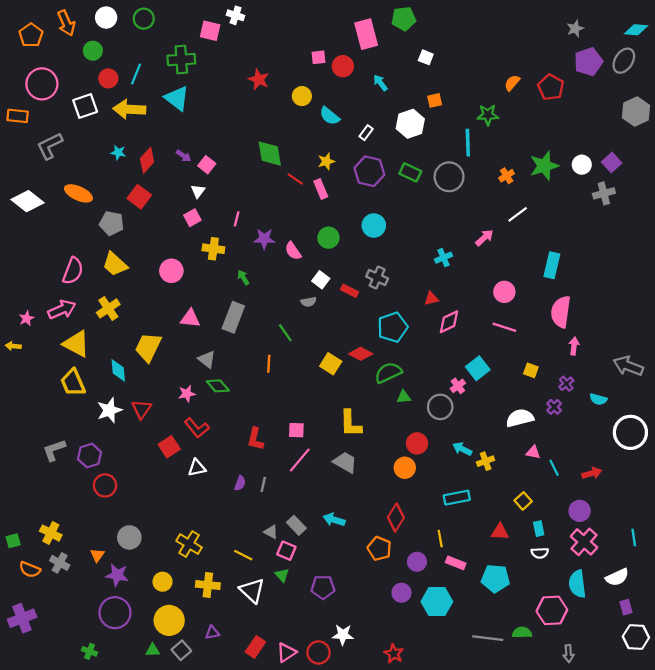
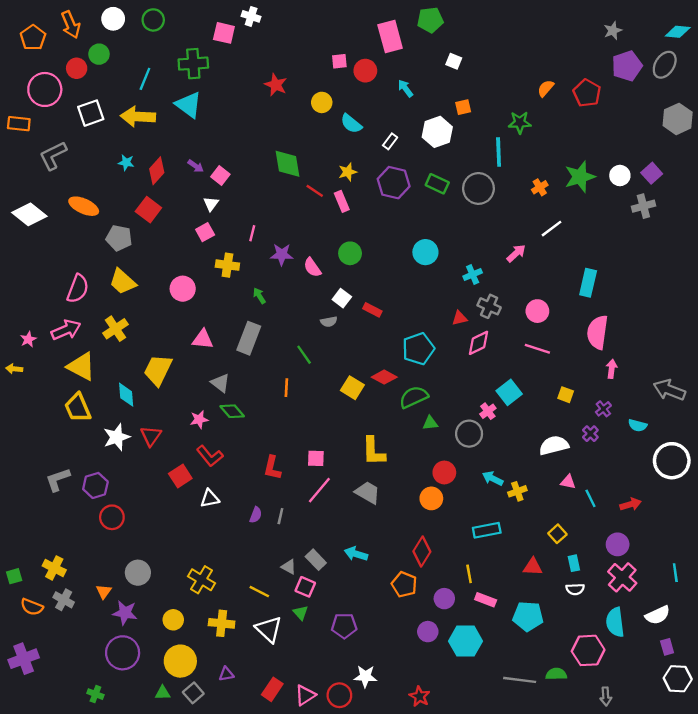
red circle: (108, 78) -> (77, 68), moved
cyan circle: (374, 225) -> (425, 252), moved
gray cross: (377, 277) -> (489, 306), moved

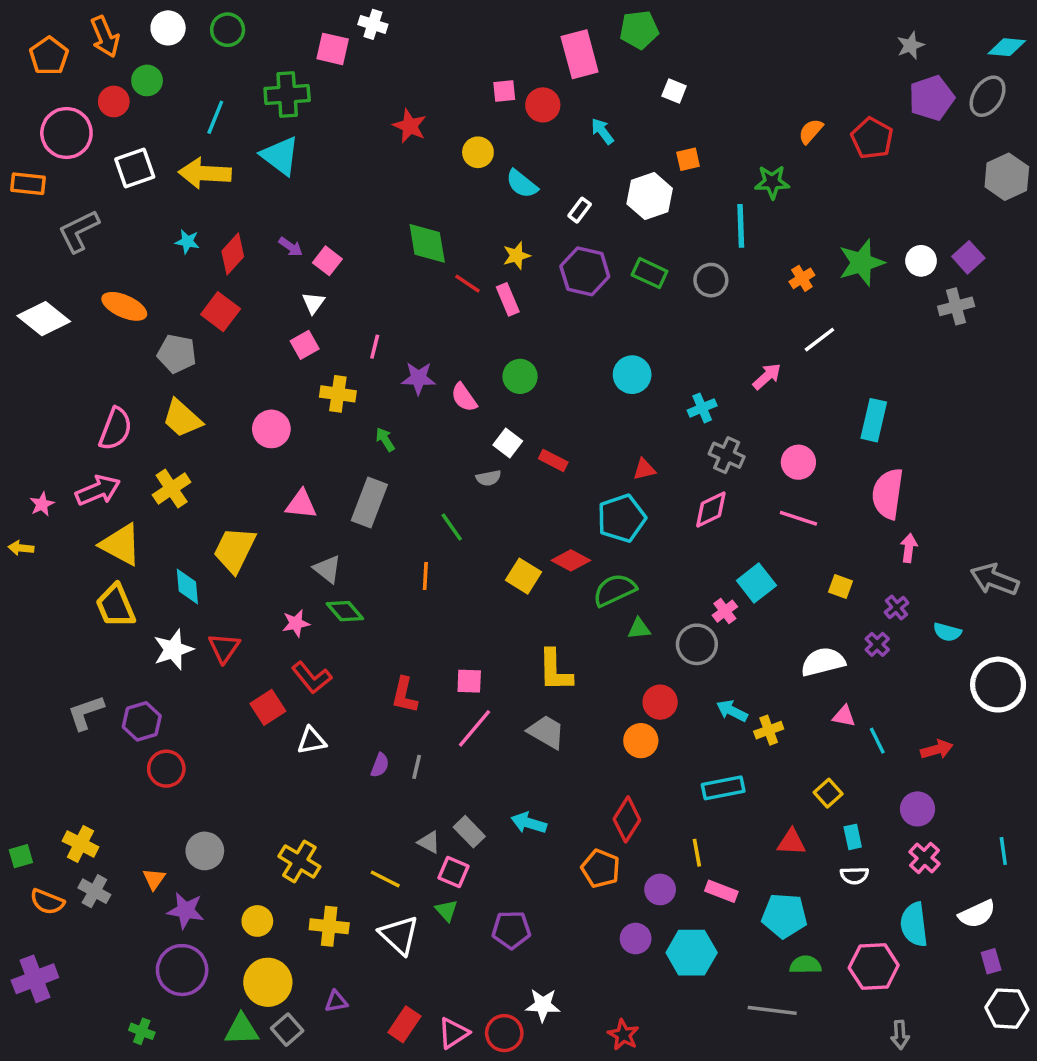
gray circle: (478, 188) -> (711, 280), size x0.7
red triangle: (460, 318) -> (644, 469), moved
pink cross: (622, 577) -> (925, 858), size x0.7
green semicircle: (556, 674) -> (805, 965), moved
green triangle: (163, 693) -> (242, 1030), size x1.5

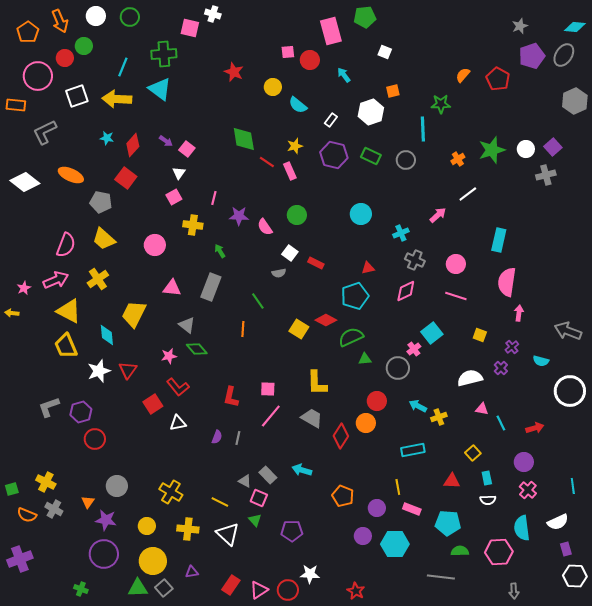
red diamond: (627, 819) -> (341, 436), moved

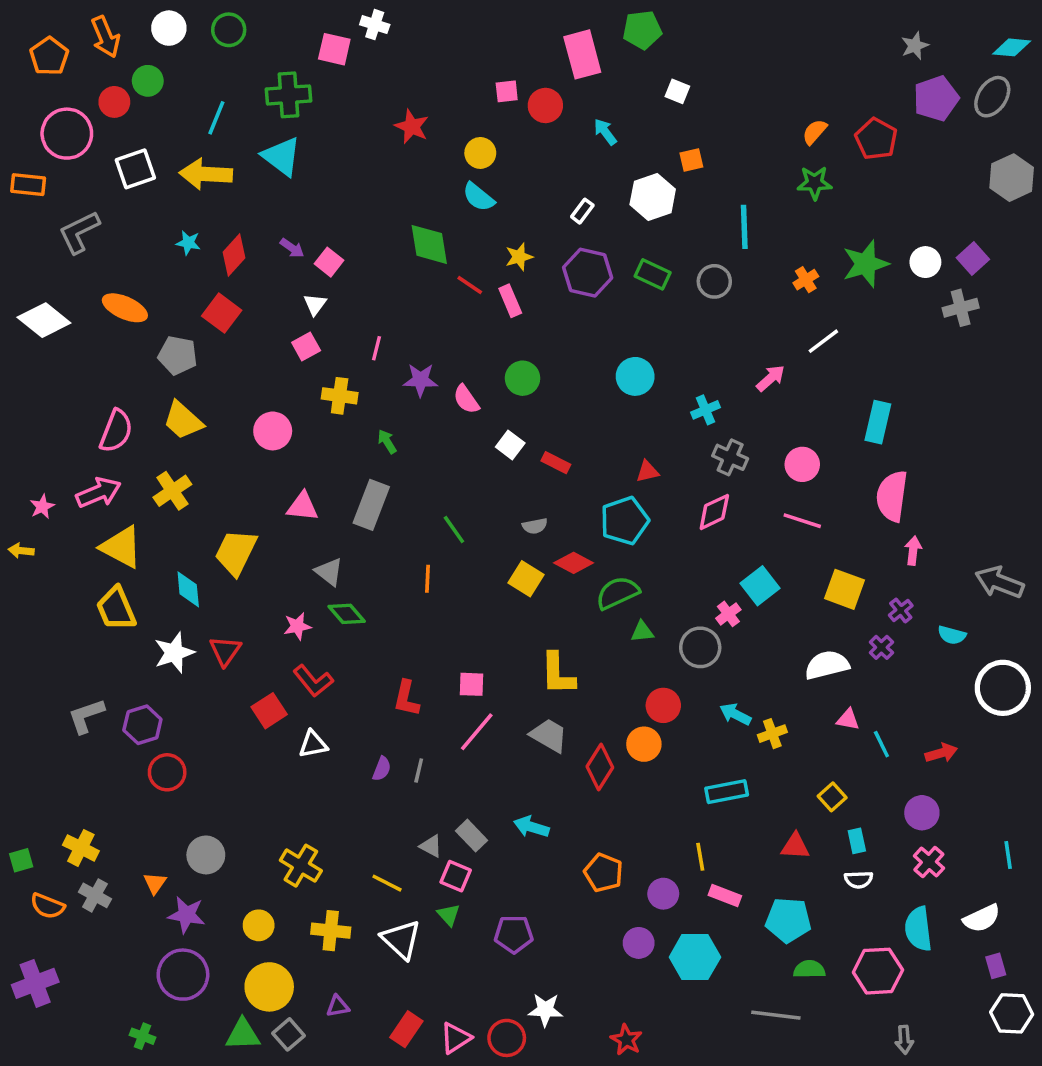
green star: (441, 104) -> (815, 183), moved
cyan semicircle: (298, 105) -> (479, 197), moved
gray semicircle: (279, 273) -> (535, 526), moved
yellow square: (480, 335) -> (844, 589), size x1.6

